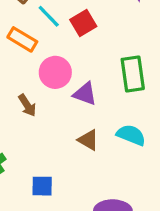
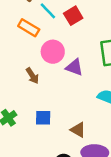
brown triangle: (88, 140) -> (78, 130), moved
blue square: (42, 186) -> (43, 118), moved

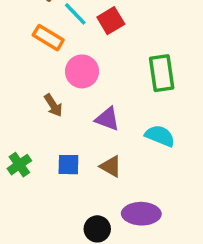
purple triangle: (74, 67) -> (107, 119), moved
brown triangle: (78, 130) -> (111, 166), moved

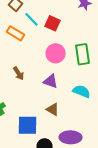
red square: (111, 21) -> (53, 23), turned -35
pink circle: (82, 71) -> (56, 53), moved
blue square: (68, 165) -> (28, 125), moved, size x1.5

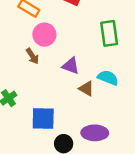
pink circle: (56, 53) -> (44, 35), moved
brown triangle: (53, 109) -> (86, 89), moved

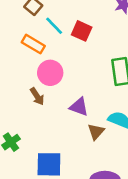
brown triangle: (86, 89) -> (96, 132), turned 42

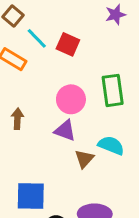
pink circle: (50, 73) -> (71, 99), moved
brown arrow: (37, 96) -> (17, 119), turned -144

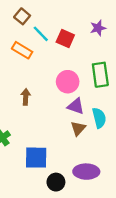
purple star: (116, 15) -> (98, 28), moved
purple triangle: (65, 131) -> (76, 106), moved
cyan semicircle: (111, 145) -> (99, 118), turned 54

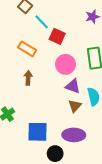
red square: (65, 39) -> (57, 36), moved
orange rectangle: (22, 50) -> (27, 49), moved
purple ellipse: (86, 172) -> (74, 135), moved

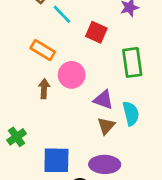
red square: (57, 36) -> (96, 32), moved
pink circle: (65, 64) -> (72, 75), moved

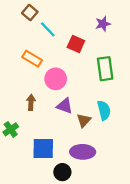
brown arrow: (44, 89) -> (31, 102), moved
purple triangle: (103, 100) -> (65, 106), moved

